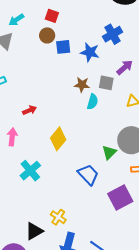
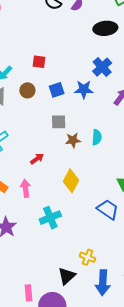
brown circle: (47, 35) -> (27, 90), moved
gray square: (106, 83) -> (59, 122), moved
brown star: (82, 85) -> (73, 140), moved
cyan cross: (30, 171) -> (50, 218), turned 30

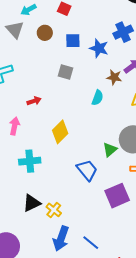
brown star: (73, 140) -> (114, 77), moved
black triangle: (67, 276) -> (32, 203), moved

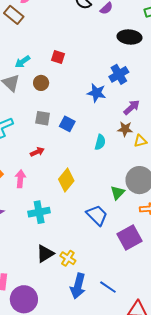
blue square: (73, 41) -> (67, 124), moved, turned 35
gray square: (65, 72) -> (43, 118), moved
brown star: (114, 77) -> (125, 129), moved

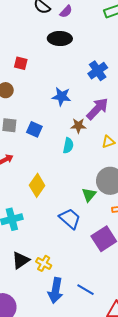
black ellipse: (129, 37) -> (60, 39), moved
blue cross: (119, 74) -> (98, 71), moved
purple arrow: (132, 107) -> (97, 109), size x1.4
brown star: (125, 129) -> (78, 126), moved

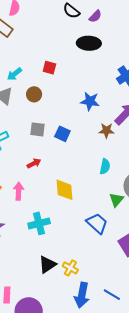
cyan semicircle: (68, 146) -> (105, 166), moved
yellow diamond: (37, 185) -> (65, 190), turned -40

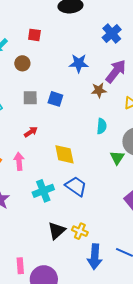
blue trapezoid: (97, 223) -> (76, 186), moved

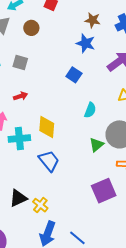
brown star: (99, 90) -> (93, 20), moved
gray square: (30, 98) -> (20, 63), moved
blue square: (55, 99) -> (74, 75), moved
cyan cross: (43, 191) -> (19, 138), moved

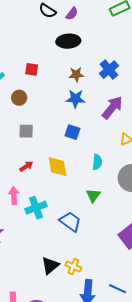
gray square: (20, 63) -> (26, 131), moved
yellow diamond: (47, 127) -> (57, 167), moved
green triangle: (96, 145) -> (93, 195), moved

